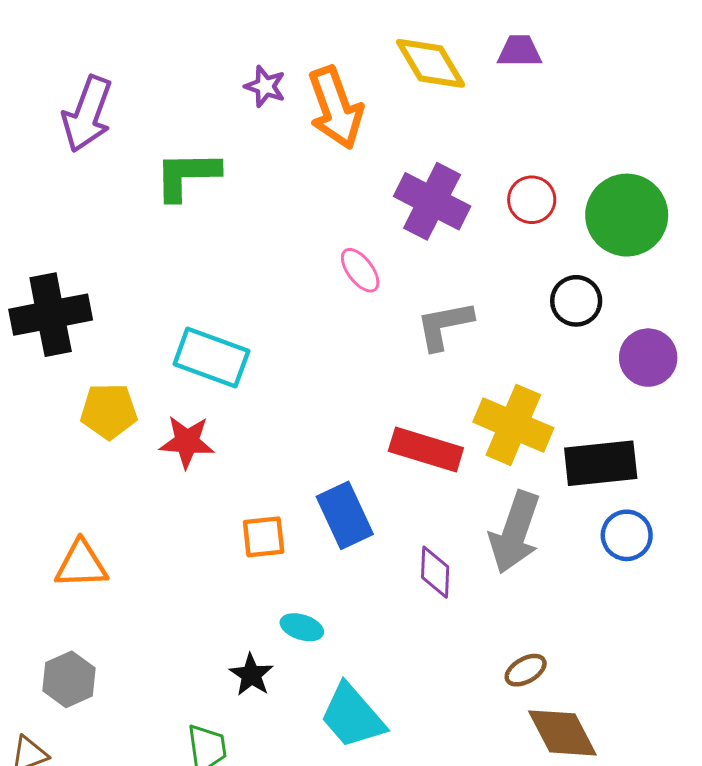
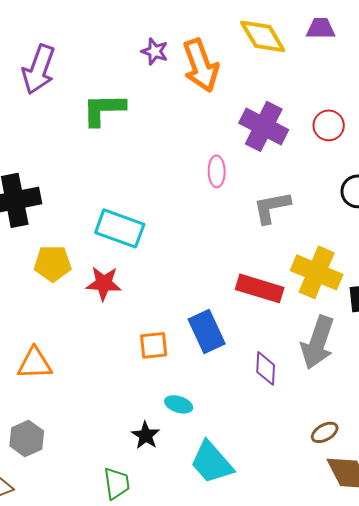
pink ellipse: (360, 270) -> (217, 171), turned 36

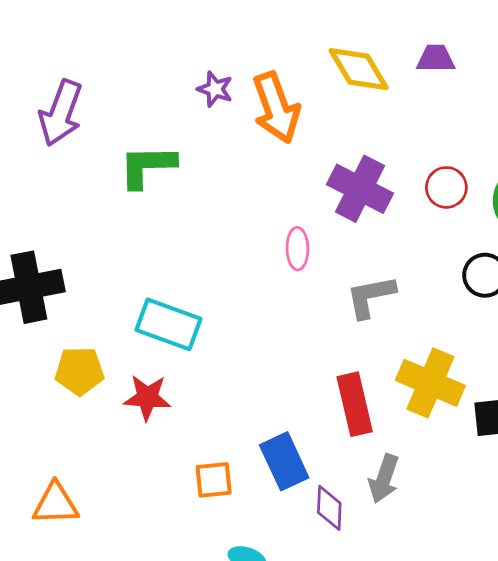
red rectangle: (260, 288) -> (355, 404), turned 60
gray arrow: (318, 342) -> (384, 479), moved, size x0.7
purple diamond: (266, 368) -> (329, 508), moved

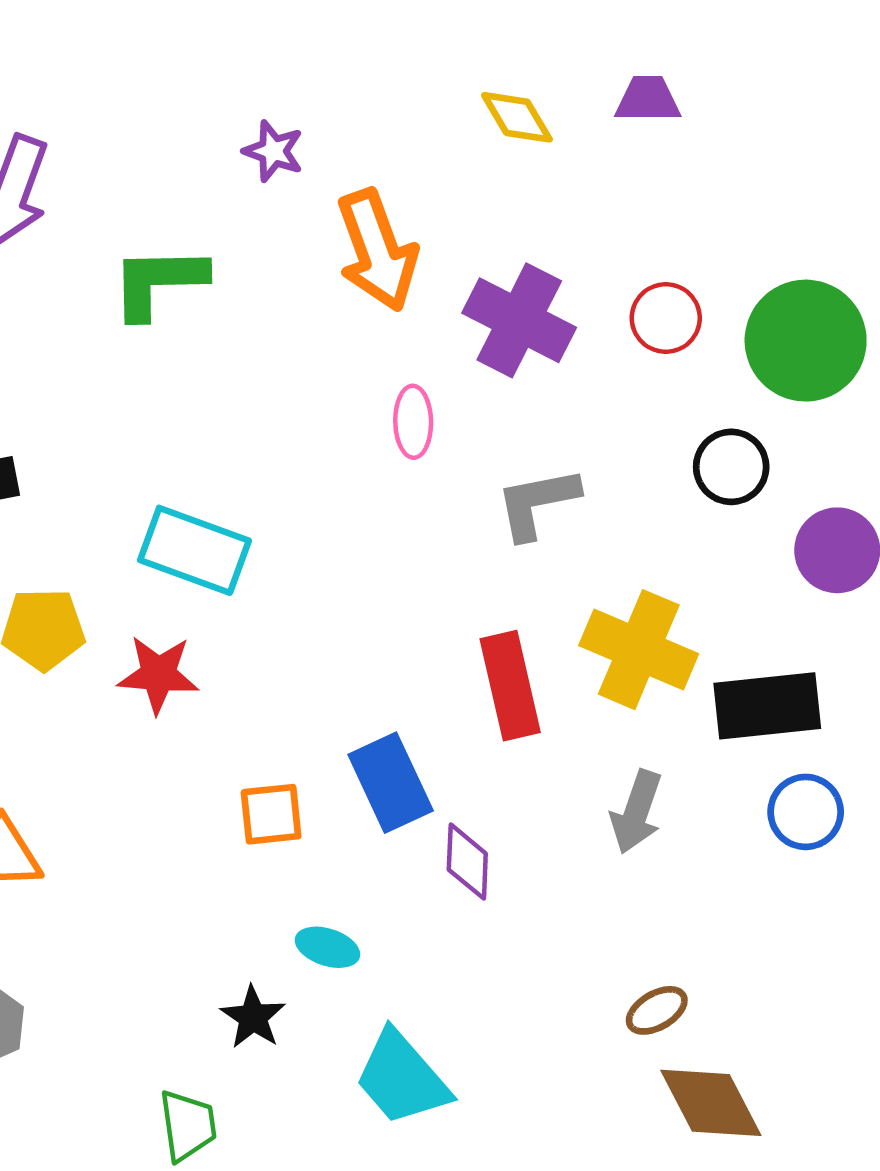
yellow diamond: (359, 69) -> (517, 117), size x0.7
orange arrow: (276, 108) -> (377, 250), moved
gray arrow: (384, 479) -> (636, 812), moved

